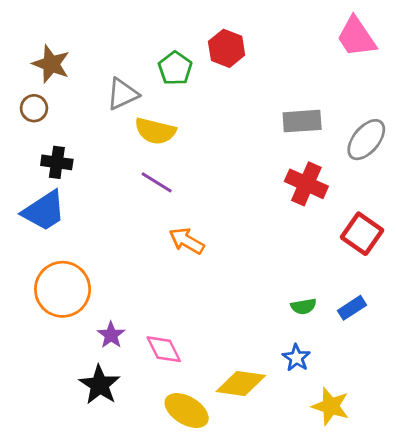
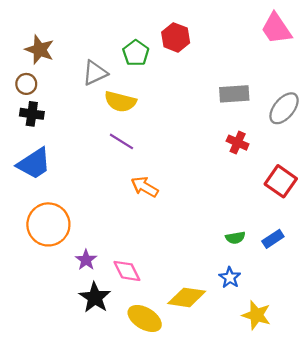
black cross: (57, 162) -> (32, 114), moved
red cross: (306, 184) -> (238, 143), size x0.7
black star: (100, 385) -> (95, 297), moved

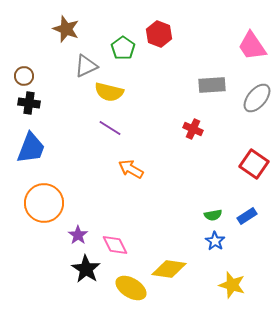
pink trapezoid: (276, 29) -> (252, 46), moved
brown star: (40, 50) -> (66, 29), moved
red cross: (238, 143) -> (193, 129), moved
blue trapezoid: (34, 164) -> (31, 148), turned -36
blue star: (230, 278) -> (215, 241), moved

